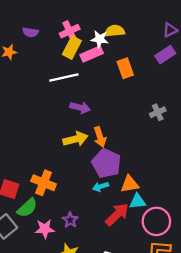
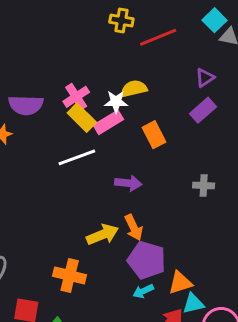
purple semicircle: (30, 32) -> (26, 105), size x1.6
yellow rectangle: (72, 48) -> (82, 118), turned -65
purple arrow: (80, 108) -> (128, 183), moved
gray cross: (158, 112) -> (204, 186), turned 35
orange cross: (44, 183) -> (70, 275), moved

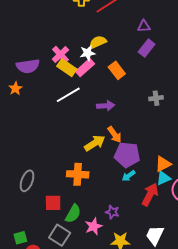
purple triangle: (205, 78) -> (144, 26), turned 40
orange triangle: (180, 283) -> (163, 164), moved

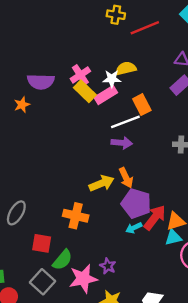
white line: (68, 95) -> (125, 122), moved
red arrow: (150, 195) -> (155, 218), moved
pink star: (94, 226) -> (83, 279), size x1.4

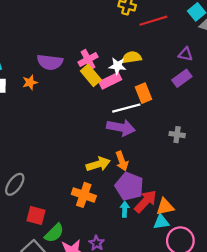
purple arrow: (122, 143) -> (121, 128), size x1.4
orange cross: (76, 216) -> (84, 195), moved
cyan arrow: (134, 228) -> (125, 209), turned 112

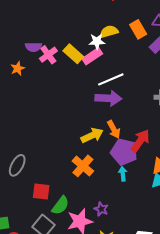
pink cross: (88, 59) -> (48, 55), moved
purple semicircle: (50, 62) -> (33, 47), size x0.7
orange rectangle: (144, 93) -> (138, 29), moved
orange cross: (84, 195) -> (83, 166), turned 30
red arrow: (146, 201) -> (140, 141), moved

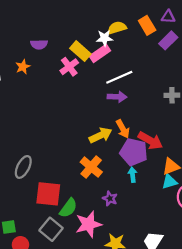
pink cross: (48, 55) -> (69, 67), moved
purple arrow: (108, 98) -> (117, 97), size x0.7
red arrow: (140, 141) -> (150, 140), turned 85
red square: (41, 192) -> (48, 194), size x1.4
purple star: (101, 209) -> (110, 198), moved

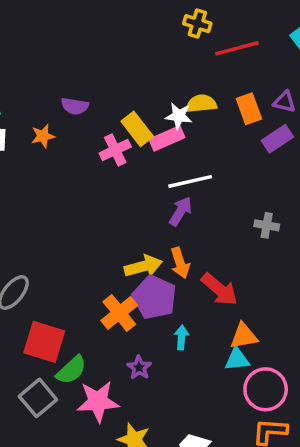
purple arrow: (117, 97) -> (181, 211), turned -72
purple pentagon: (134, 152) -> (154, 297), moved

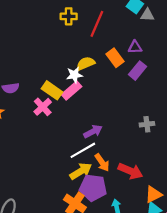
red line: (237, 48) -> (97, 24), turned -35
white line: (190, 181) -> (83, 150), moved
purple arrow: (181, 211) -> (93, 131), turned 48

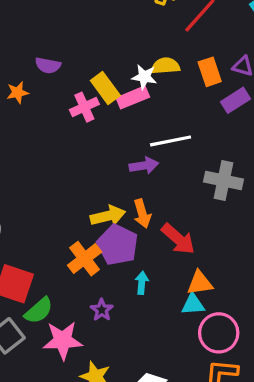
gray cross: (147, 124) -> (224, 181), size x1.6
white line: (83, 150) -> (171, 141), moved

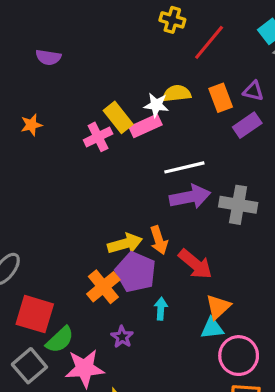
purple semicircle: (48, 65) -> (48, 57), moved
purple arrow: (144, 165) -> (190, 197), moved, size x1.4
orange triangle: (200, 283) -> (218, 307), turned -32

